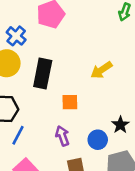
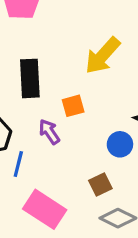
yellow arrow: (101, 70) -> (103, 56), size x1.4
purple arrow: (62, 136) -> (49, 132), moved

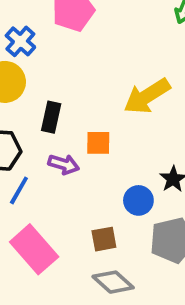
black rectangle: (30, 78) -> (51, 117), moved, size x0.7
purple arrow: (49, 132) -> (64, 164), turned 125

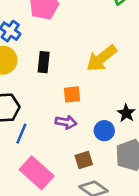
black rectangle: (51, 117) -> (44, 62), moved
purple arrow: (64, 164) -> (66, 122), moved

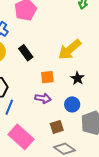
black rectangle: (44, 62) -> (26, 53), turned -42
black star: (126, 113) -> (77, 78), moved

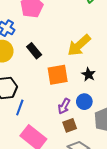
orange square: (47, 77) -> (58, 75), size x1.5
purple arrow: (43, 98) -> (64, 106), moved, turned 112

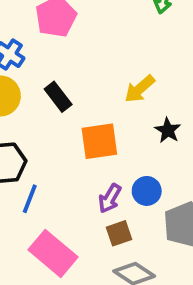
yellow arrow: (79, 45) -> (140, 89), size x0.7
black star: (88, 75) -> (168, 130), moved

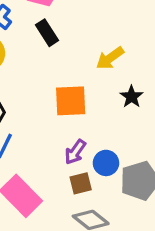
black rectangle: (58, 97) -> (47, 33), moved
blue circle: (147, 191) -> (106, 163), moved

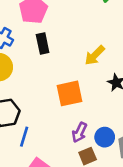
black rectangle: (47, 33) -> (43, 44), turned 30

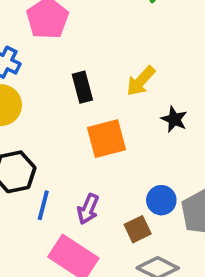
black rectangle: (43, 44) -> (82, 87), moved
purple arrow: (79, 132) -> (88, 209), moved

